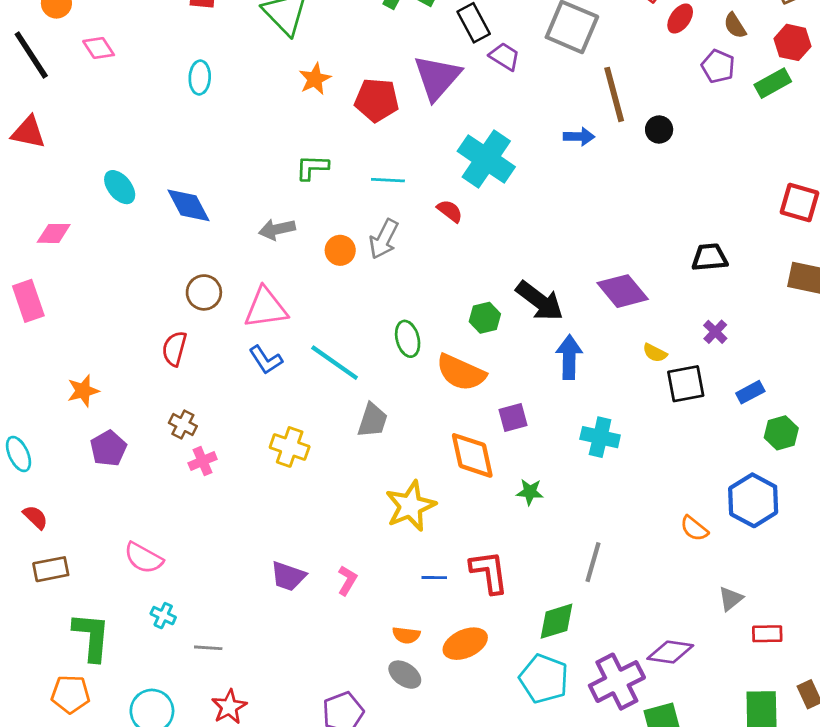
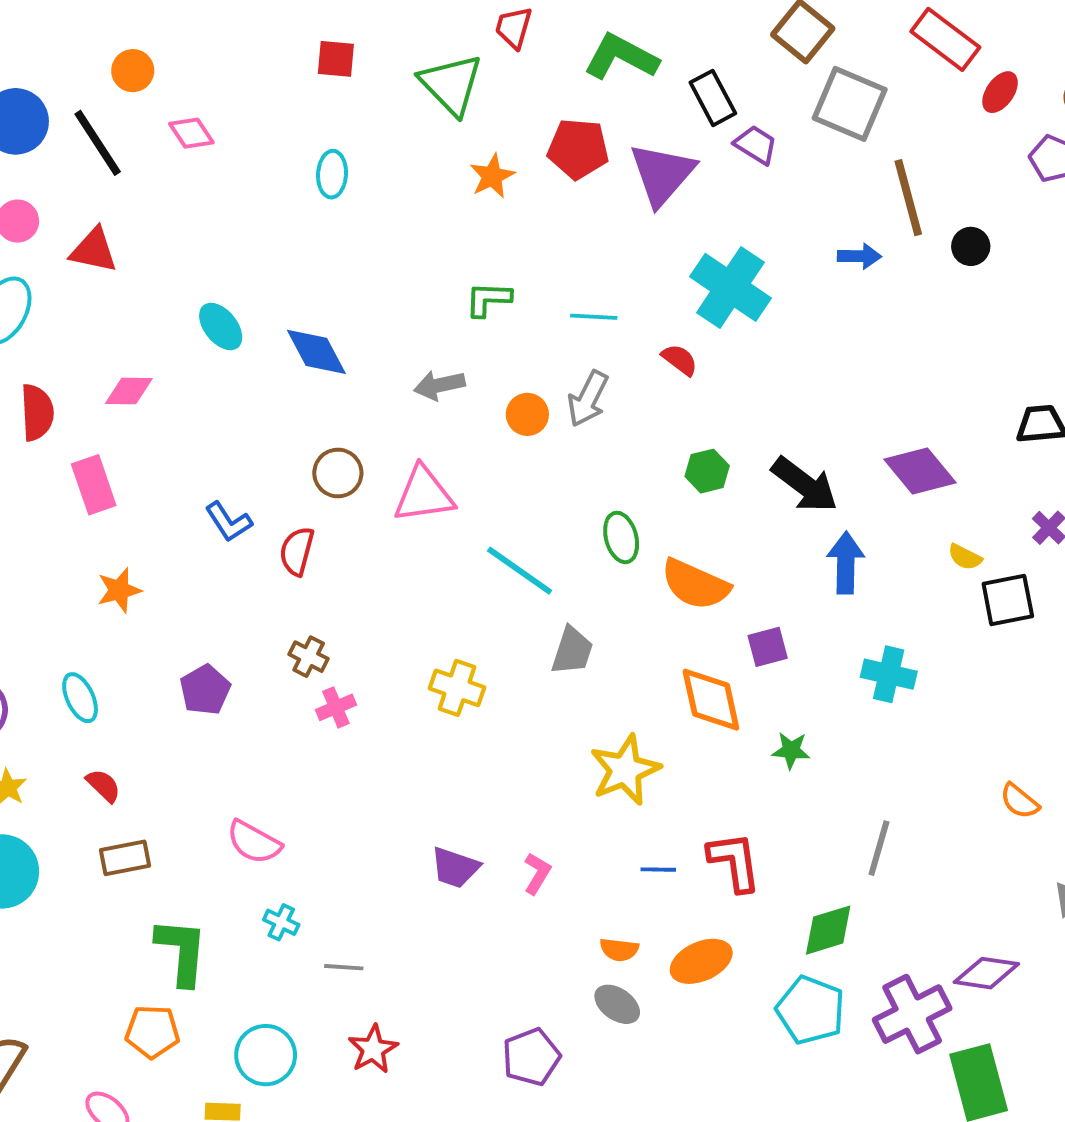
red pentagon: (377, 100) -> (578, 149), moved
green hexagon: (485, 318) -> (707, 471), moved
blue L-shape: (266, 360) -> (228, 522), moved
orange star: (83, 391) -> (119, 590), moved

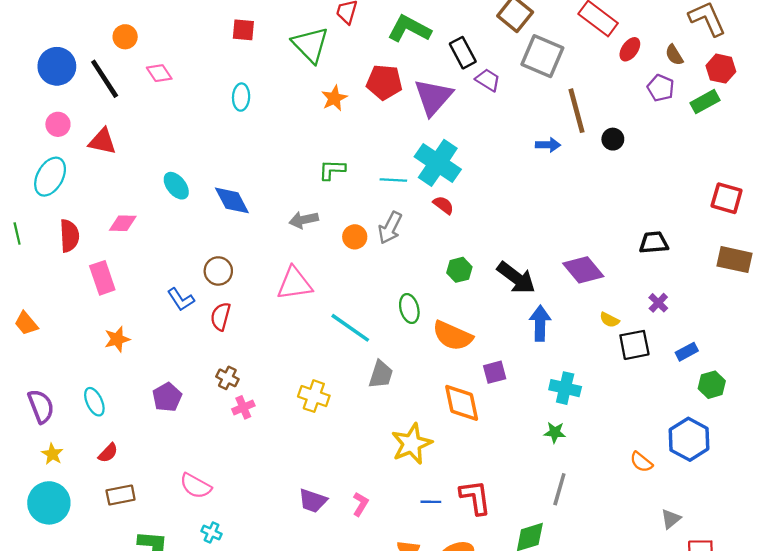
cyan cross: (730, 287) -> (438, 163), moved
brown circle: (338, 473) -> (218, 271), moved
green star: (791, 750) -> (555, 432), moved
red semicircle: (103, 786) -> (108, 453), turned 90

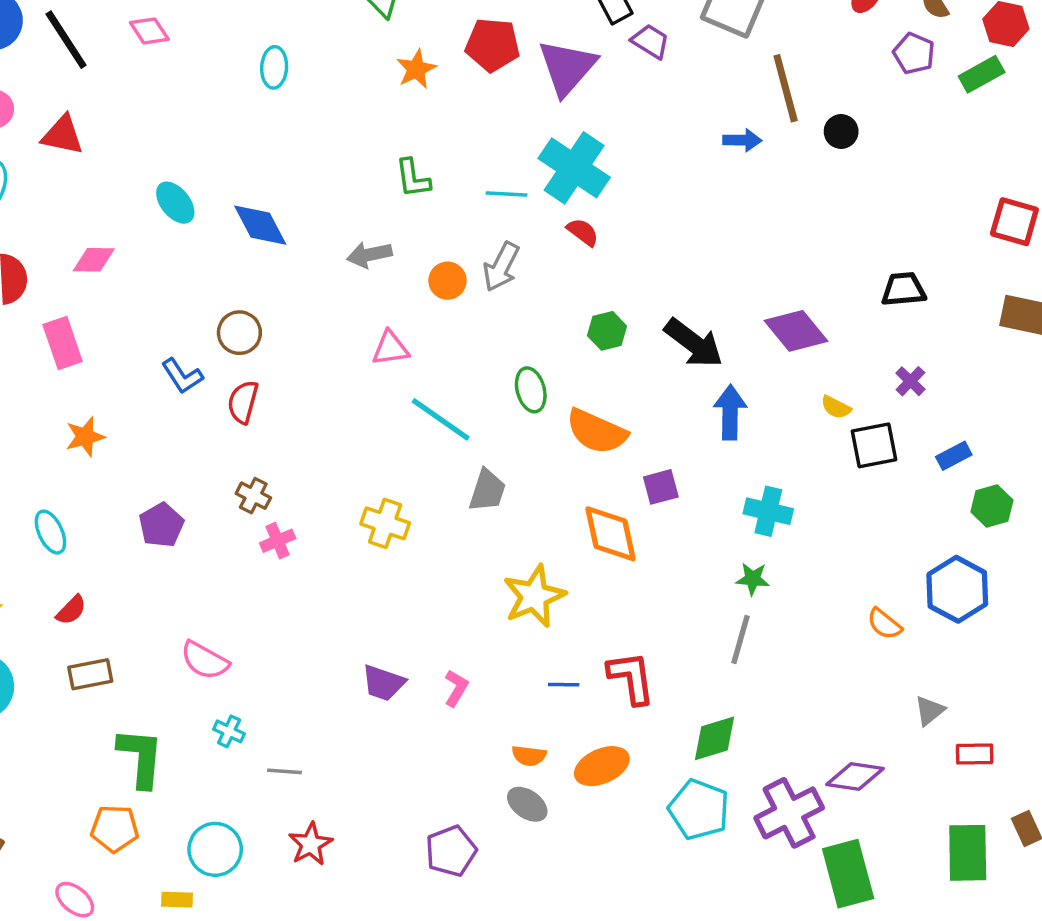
green L-shape: (332, 170) -> (413, 178), turned -100
pink triangle: (294, 283) -> (390, 348), moved, size x0.7
gray line: (559, 489) -> (741, 640), moved

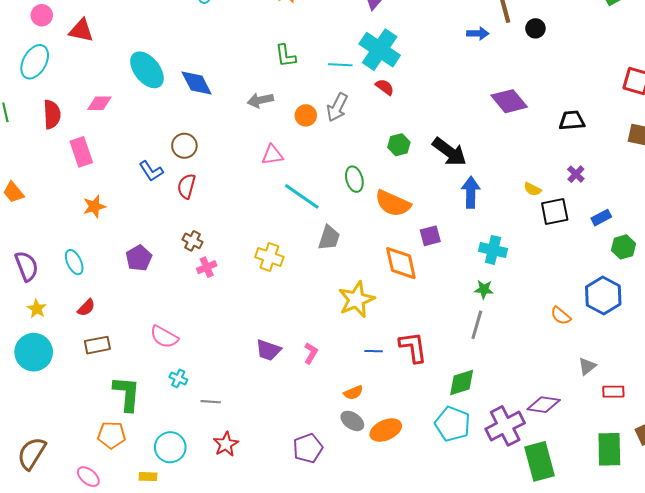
cyan ellipse: (175, 203) -> (147, 70), size x1.5
purple diamond: (796, 331) -> (509, 101), moved
orange semicircle: (529, 756) -> (353, 393), turned -30
orange ellipse: (602, 766) -> (386, 430), moved

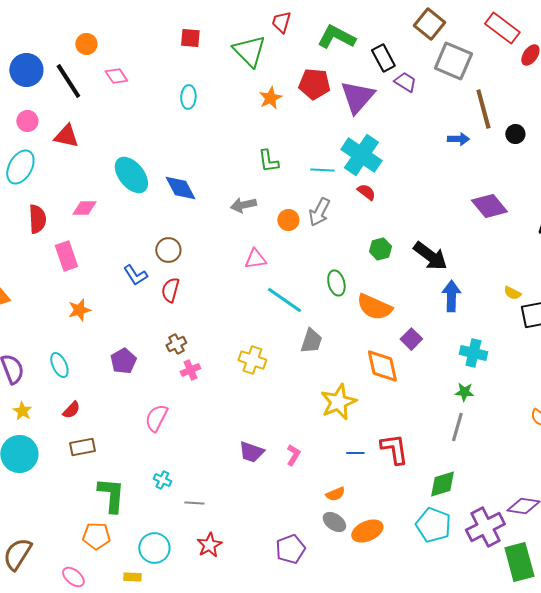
purple square: (430, 236) -> (411, 339), turned -30
brown cross: (192, 241) -> (176, 344), turned 36
pink semicircle: (164, 337) -> (156, 418), moved, turned 88

